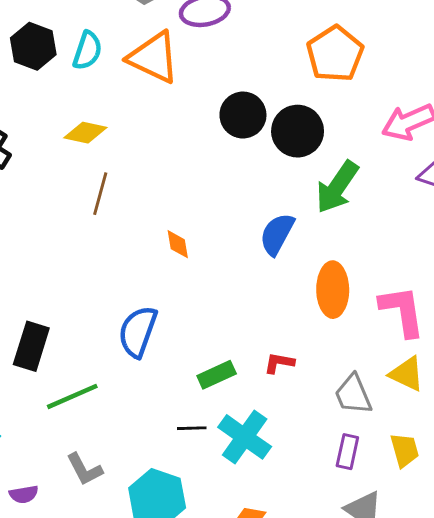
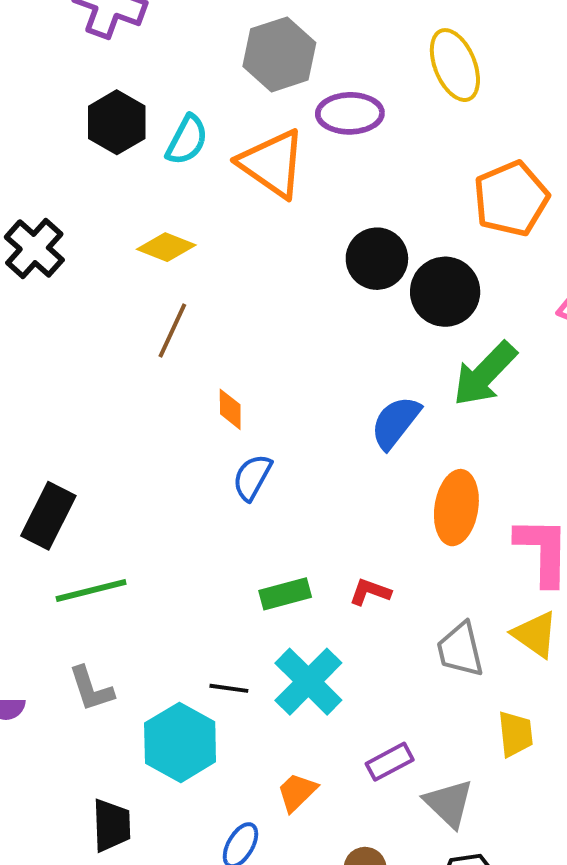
orange diamond: (178, 244) -> (230, 409), moved
blue semicircle: (138, 332) -> (252, 477), moved, size x0.7
black line: (192, 428) -> (229, 688), moved
purple rectangle: (347, 452) -> (390, 762), moved, turned 40

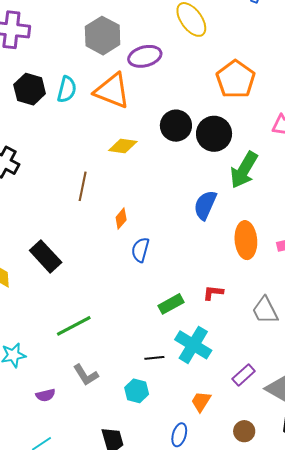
yellow diamond: (166, 247) -> (123, 146), moved
orange diamond: (230, 409) -> (121, 219), turned 55
black rectangle: (48, 516) -> (46, 256), moved, turned -56
cyan hexagon: (180, 742) -> (137, 391), size x0.6

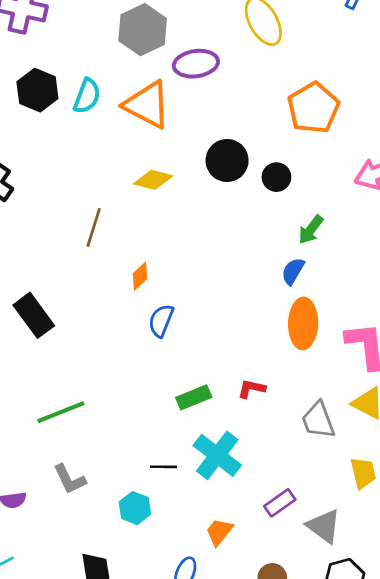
black circle: (214, 134) -> (276, 177), size x0.6
green arrow: (244, 170) -> (311, 230), size x0.6
blue semicircle: (205, 205) -> (293, 271), moved, size x0.7

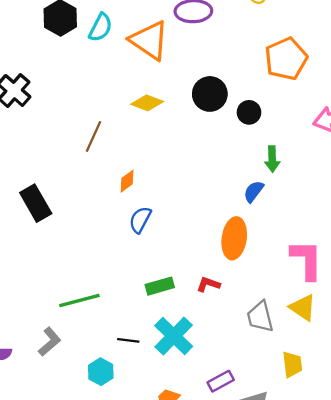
green arrow: (311, 230) -> (272, 159), turned -45
orange ellipse: (303, 323) -> (234, 238), moved
green line: (61, 412) -> (79, 301), moved
gray L-shape: (70, 479) -> (50, 342), turned -112

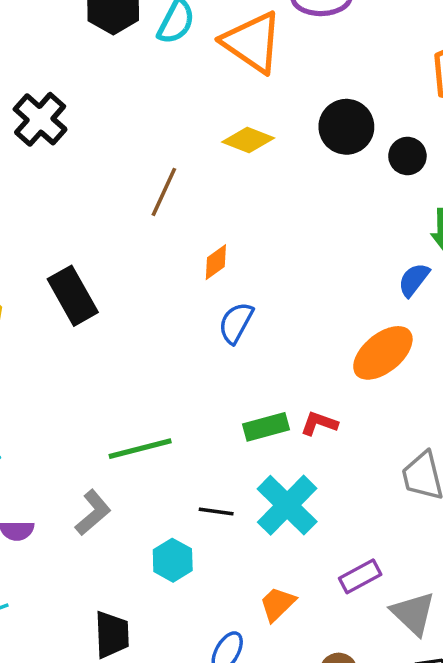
orange ellipse: (234, 238) -> (383, 353), turned 42
red L-shape: (208, 284) -> (319, 423), moved

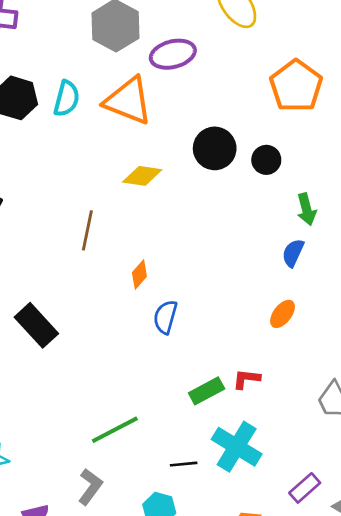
orange ellipse: (383, 353) -> (282, 314), size x0.6

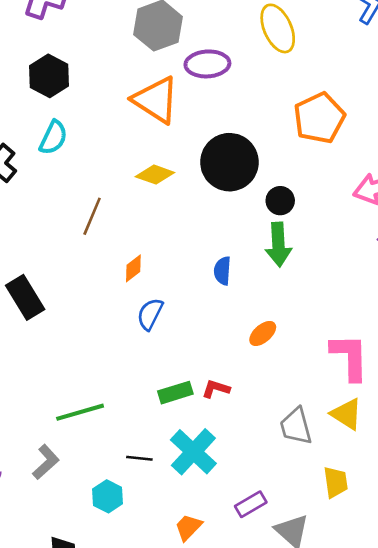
cyan semicircle: (67, 99) -> (53, 138), moved
black circle: (215, 148) -> (229, 162), size x1.4
black circle: (266, 160) -> (280, 201), moved
green arrow: (307, 209) -> (278, 244), moved, size x1.4
blue semicircle: (293, 253) -> (222, 271), moved, turned -32

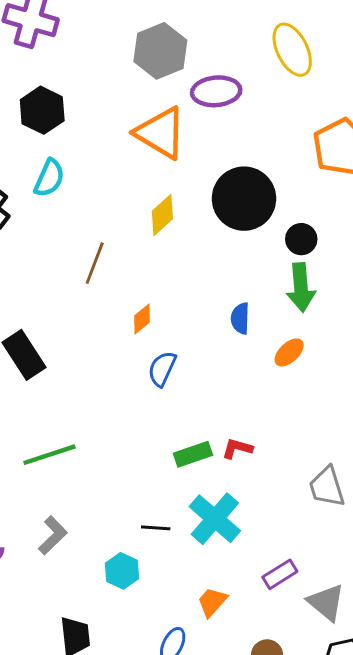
yellow diamond: (155, 175) -> (162, 215), turned -60
orange ellipse: (263, 333) -> (289, 352), moved
green line: (80, 412) -> (49, 455), moved

